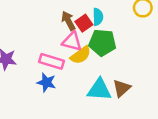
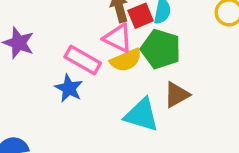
brown triangle: (122, 88) -> (177, 95), moved

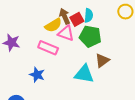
yellow semicircle: (126, 60) -> (53, 25), moved
blue star: (69, 88) -> (37, 75), moved

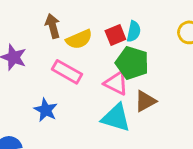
brown arrow: (65, 16) -> (53, 26), moved
pink triangle: (66, 33) -> (116, 83), moved

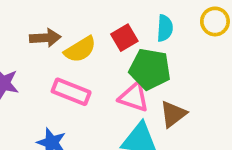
brown arrow: (53, 26) -> (45, 38), turned 110
cyan semicircle: (134, 31) -> (165, 28), moved

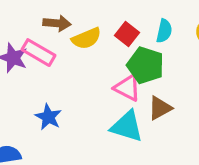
red square: (124, 38) -> (127, 34), turned -30
pink rectangle: (71, 92) -> (39, 53), moved

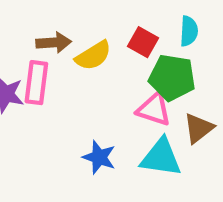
pink rectangle: (39, 53) -> (36, 83), turned 76
blue star: (48, 117) -> (99, 157), moved

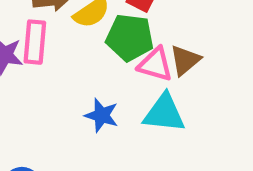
green pentagon: (172, 78) -> (130, 38), moved
brown triangle: (198, 128) -> (185, 60), moved

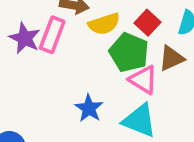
brown triangle: (185, 60) -> (171, 58), moved

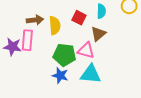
yellow semicircle: (104, 24) -> (55, 26), turned -60
green pentagon: (129, 53) -> (64, 55), moved

